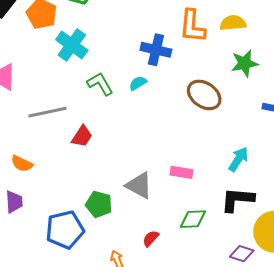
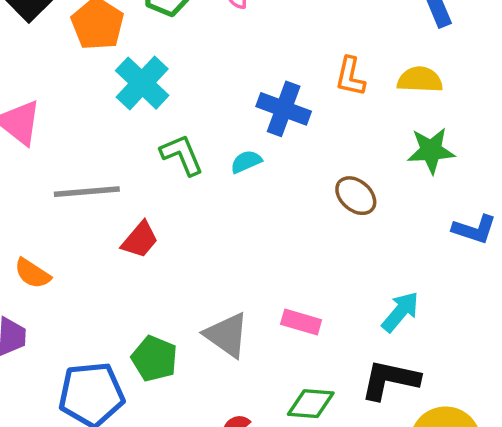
orange L-shape: (192, 26) -> (350, 76), size x0.7
brown ellipse: (204, 95) -> (356, 196), size x0.7

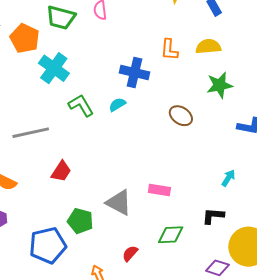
red trapezoid: (140, 240) -> (61, 171), moved
cyan arrow: (400, 312) -> (228, 178), moved, size x0.7
black L-shape: (390, 380) -> (213, 216), size x0.7

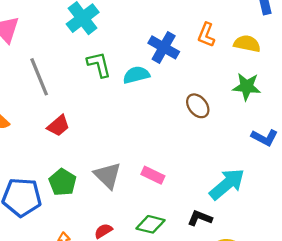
cyan semicircle: (117, 105) -> (136, 75), size x1.4
gray line: (31, 133) -> (39, 77), turned 63
cyan arrow: (228, 178) -> (227, 184), size x2.0

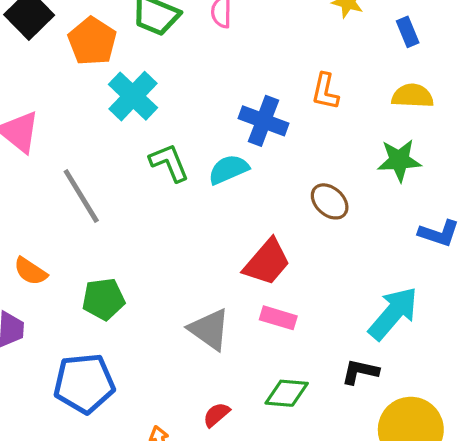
yellow semicircle: (247, 44) -> (412, 96), moved
red trapezoid: (58, 126) -> (267, 262), moved, size x1.4
green pentagon: (63, 182) -> (103, 299), moved, turned -30

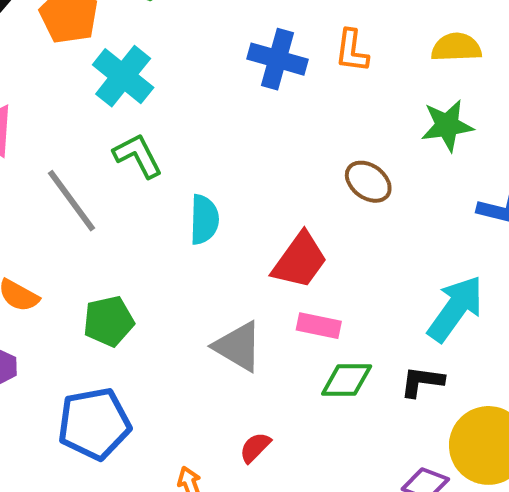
blue cross: (263, 121) -> (278, 59), moved
green L-shape: (169, 163) -> (138, 156), moved
cyan semicircle: (229, 169) -> (204, 220), moved, turned 120
green diamond: (287, 393) -> (347, 380), moved

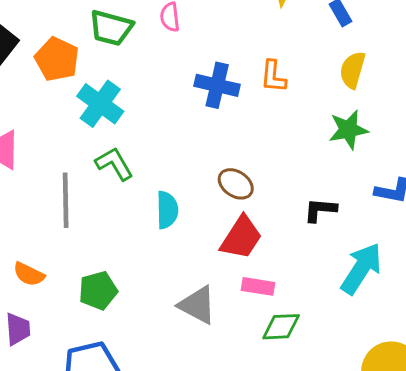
yellow semicircle: (456, 47) -> (353, 70), turned -69
brown ellipse: (368, 182) -> (236, 184), moved
gray line: (72, 201) -> (66, 200), turned 38
black L-shape: (422, 382) -> (320, 210), moved

